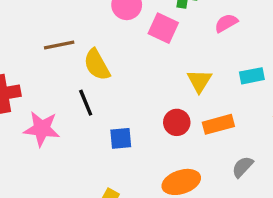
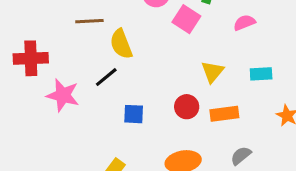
black line: (86, 103) -> (106, 77), turned 65

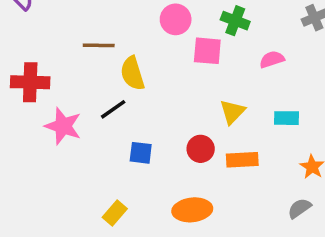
pink square: (186, 19) -> (207, 51), turned -32
gray semicircle: (241, 156) -> (299, 208), moved

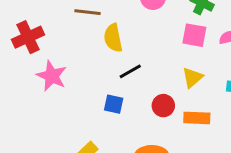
pink square: (207, 51) -> (194, 35), moved
red cross: (30, 82) -> (28, 37), turned -32
black line: (113, 109) -> (130, 71), moved

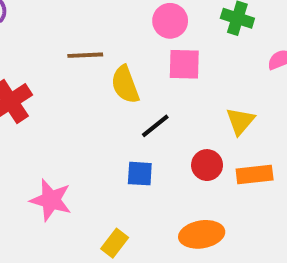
pink square: (194, 35) -> (184, 64), moved
pink star: (52, 76) -> (51, 200), moved

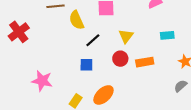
yellow triangle: (240, 121) -> (126, 36), moved
orange ellipse: (202, 234) -> (103, 95), moved, turned -30

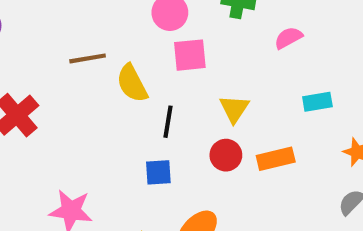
black line: (93, 40) -> (168, 122), turned -35

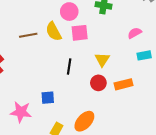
pink semicircle: (288, 38) -> (135, 33), moved
yellow semicircle: (132, 83) -> (54, 31), moved
blue square: (158, 172) -> (48, 98), moved

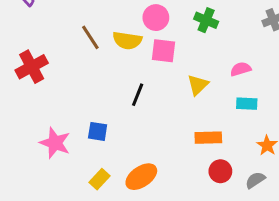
yellow semicircle: (54, 31) -> (127, 40), turned -66
brown line: (28, 35) -> (90, 37), turned 54
yellow triangle: (102, 60) -> (198, 85), moved
red circle: (98, 83) -> (220, 171), moved

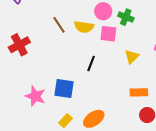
green cross: (206, 20) -> (126, 17), moved
blue square: (98, 131) -> (64, 88), size x1.5

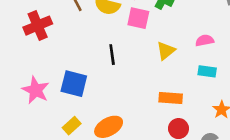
red cross: (19, 45) -> (38, 26), moved
black line: (91, 63) -> (112, 55), turned -35

